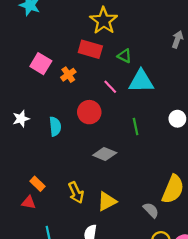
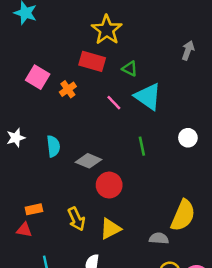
cyan triangle: (141, 81) -> (148, 97), turned 36
red circle: (89, 112) -> (109, 185), moved
gray diamond: (105, 154) -> (89, 161), moved
orange rectangle: (37, 184) -> (34, 209), turned -56
gray semicircle: (151, 210) -> (159, 238), turned -42

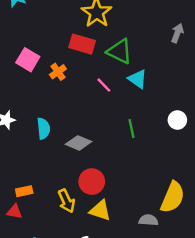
green triangle: (130, 69) -> (119, 51), size x1.6
cyan triangle: (148, 97) -> (138, 79), size x0.7
red circle: (109, 185) -> (92, 182), moved
yellow triangle: (110, 229) -> (100, 210), turned 45

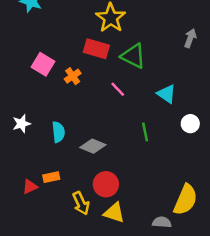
cyan triangle: (138, 79) -> (166, 94), moved
orange rectangle: (24, 191) -> (51, 177), moved
red triangle: (15, 212) -> (30, 187), moved, turned -35

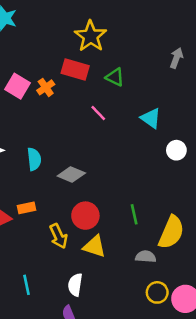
green triangle: (133, 56) -> (115, 77), size x0.7
orange cross: (73, 76) -> (46, 87), moved
green line: (145, 132) -> (134, 214), moved

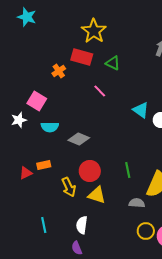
pink square: (18, 86) -> (37, 101), moved
cyan triangle: (151, 118) -> (141, 110), moved
cyan semicircle: (34, 159) -> (50, 127), turned 96

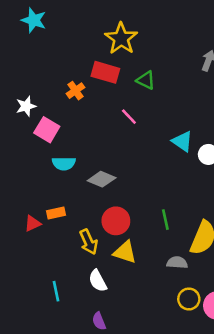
white star: (19, 120) -> (26, 106), moved
white semicircle: (82, 225) -> (98, 281), moved, turned -36

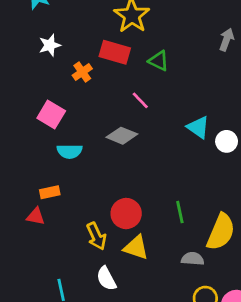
white star: (26, 106) -> (50, 45), moved
gray diamond: (102, 179) -> (122, 136), moved
orange rectangle: (56, 213) -> (50, 192), moved
red triangle: (33, 223) -> (36, 216), turned 36

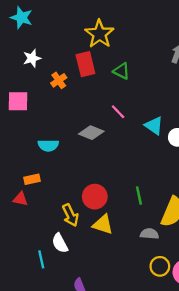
red rectangle: (115, 52) -> (85, 64), turned 60
pink line: (140, 100) -> (118, 112), moved
pink square: (51, 115) -> (18, 101), moved, turned -30
white semicircle: (106, 279) -> (60, 243), moved

